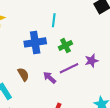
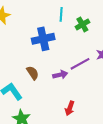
green cross: (65, 45) -> (82, 24), moved
purple arrow: (50, 78) -> (60, 75), turned 128

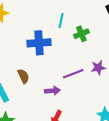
purple arrow: (60, 75) -> (52, 91), moved

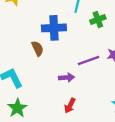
brown semicircle: (23, 76) -> (38, 48), moved

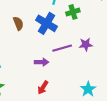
blue cross: (54, 28) -> (47, 23), moved, turned 30
brown semicircle: (38, 48) -> (18, 23), moved

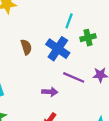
purple line: (62, 48) -> (74, 77), turned 36

